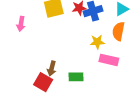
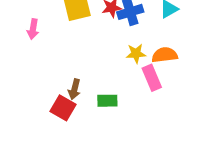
orange semicircle: (118, 31) -> (165, 55), moved, turned 72
pink rectangle: (109, 60) -> (152, 78), turned 54

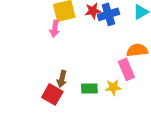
pink arrow: (33, 29) -> (55, 29), moved
yellow star: (136, 53) -> (113, 87), moved

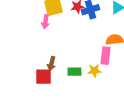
pink rectangle: (126, 69) -> (105, 56), turned 30
red square: (52, 94) -> (43, 77), turned -30

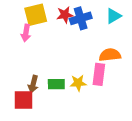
yellow star: (94, 71) -> (78, 83), moved
green rectangle: (74, 72) -> (56, 84), moved

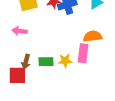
pink arrow: (26, 33) -> (20, 31), moved, turned 88

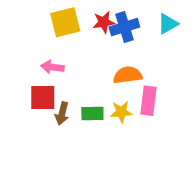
orange semicircle: (93, 36) -> (128, 75), moved
red square: (17, 75) -> (43, 97), moved

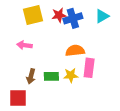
red square: (43, 97) -> (18, 98), moved

